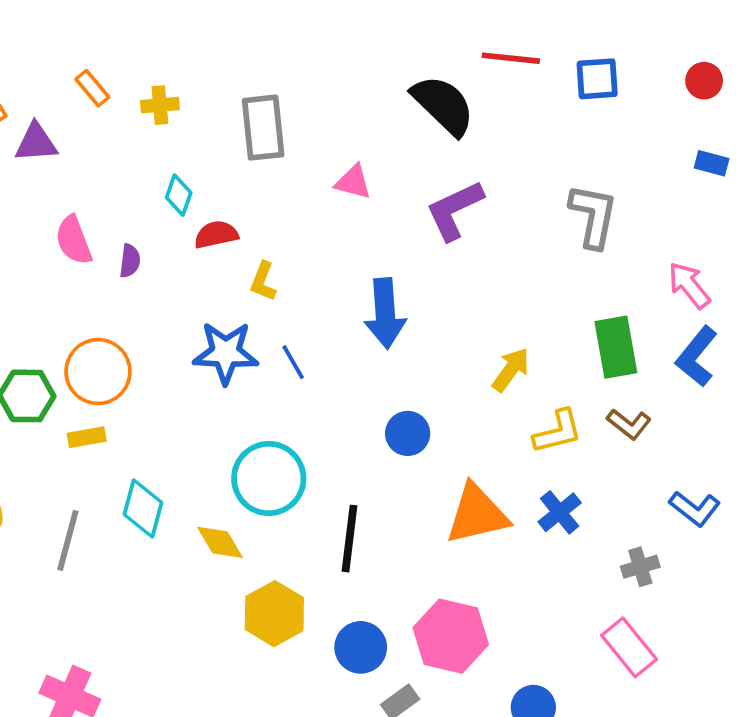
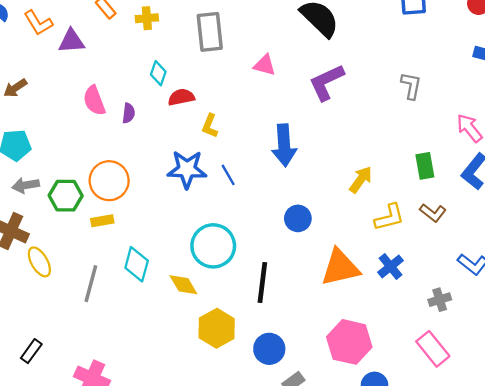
gray L-shape: (593, 216) -> (411, 86), size x0.7
green rectangle: (616, 347) -> (425, 166), size x0.7
pink hexagon: (451, 636) -> (349, 342), moved

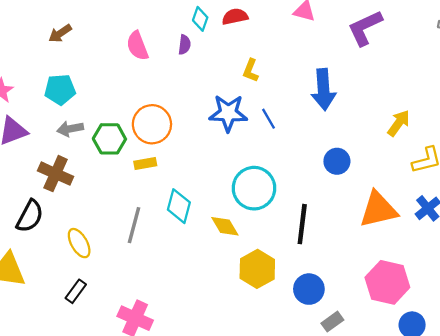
red semicircle: (181, 97) -> (235, 17), moved
purple semicircle: (129, 113) -> (184, 45), moved
yellow ellipse: (39, 262) -> (79, 243), moved

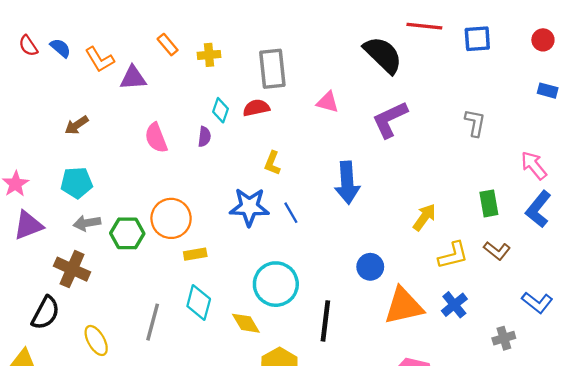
blue circle: (337, 161) -> (370, 267), moved
yellow rectangle: (145, 163) -> (195, 254), moved

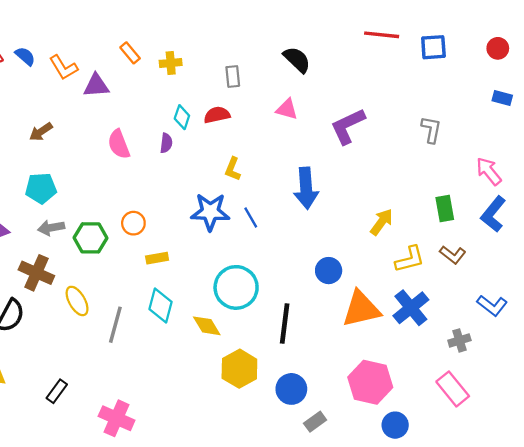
black semicircle: (383, 55) -> (297, 60), moved, size x0.7
gray rectangle: (272, 69) -> (233, 77), size x0.6
orange circle: (171, 218) -> (133, 223), size x0.6
blue cross: (454, 305) -> (411, 308), size x1.4
yellow ellipse: (96, 340) -> (77, 301), moved

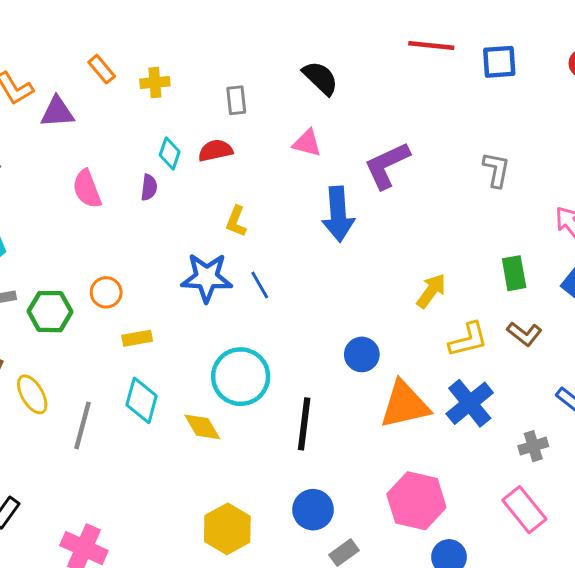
blue arrow: (306, 188) -> (338, 214), moved
yellow hexagon: (239, 369) -> (227, 529), moved

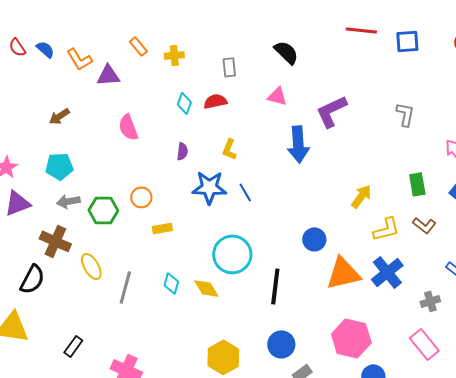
purple semicircle: (149, 187) -> (182, 151), moved
cyan diamond: (142, 400) -> (171, 283), moved, size x0.7

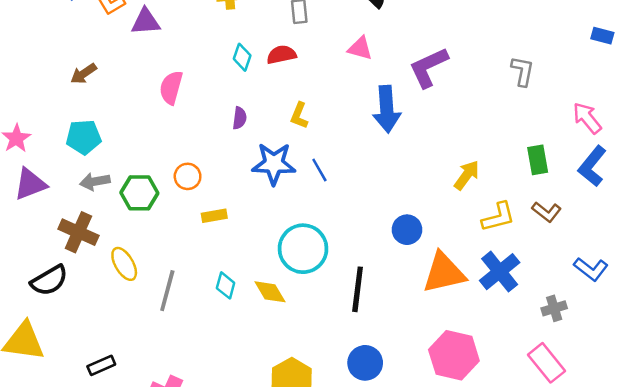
pink semicircle: (128, 127) -> (171, 88), turned 36
black semicircle: (32, 279) -> (49, 280), turned 32
black rectangle: (73, 346) -> (101, 365), turned 30

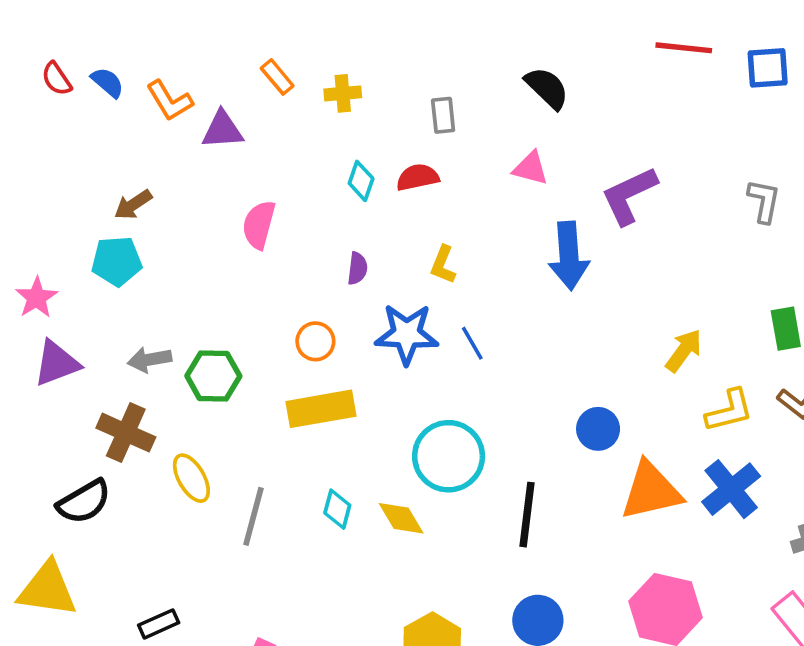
cyan pentagon: (84, 137) -> (117, 261), moved
orange circle: (188, 176) -> (315, 341), moved
yellow rectangle: (214, 216) -> (321, 409), size x1.8

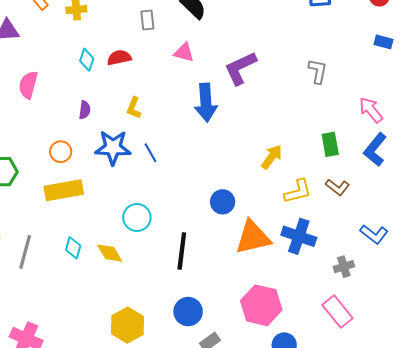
gray rectangle: (443, 115) -> (147, 20), moved
cyan circle: (449, 456) -> (137, 218), size x0.7
blue cross: (731, 489) -> (299, 236), turned -32

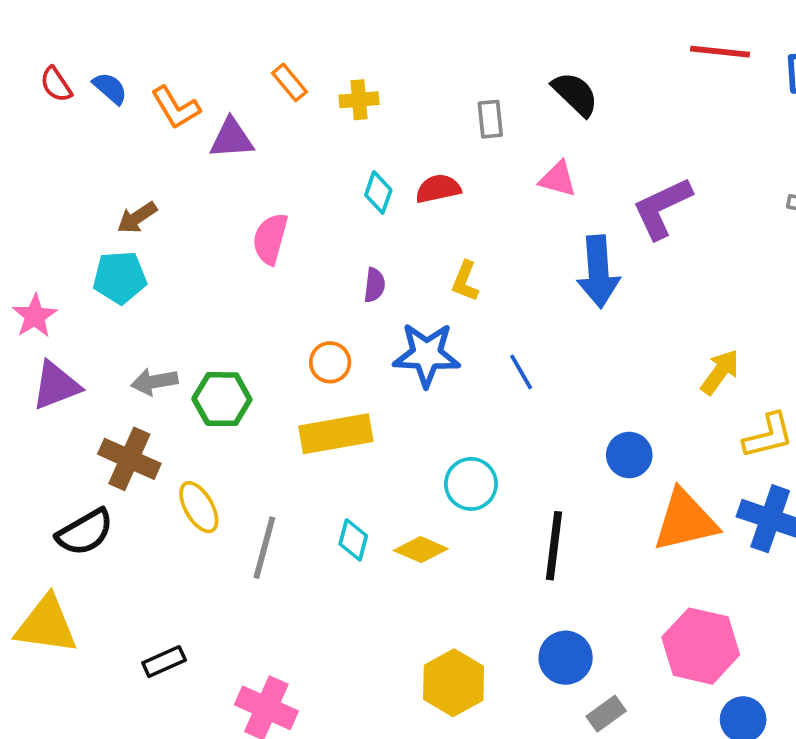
blue line: (150, 153) -> (521, 372), moved
yellow diamond: (110, 253) -> (421, 550), turned -36

